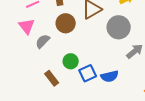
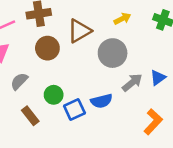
gray semicircle: (43, 41) -> (19, 81), moved
blue semicircle: (110, 76) -> (101, 101), moved

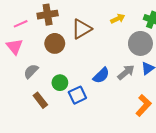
gray circle: (113, 53) -> (140, 43), moved
blue semicircle: (101, 101) -> (101, 75), moved, turned -30

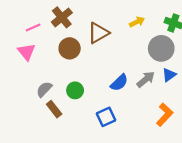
brown cross: (48, 15) -> (62, 17), turned -30
gray semicircle: (31, 71) -> (44, 89), moved
blue square: (77, 95) -> (106, 117), moved

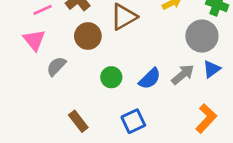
gray semicircle: (44, 89) -> (56, 66), moved
green circle: (75, 90) -> (111, 77), moved
brown rectangle: (54, 109) -> (78, 121), moved

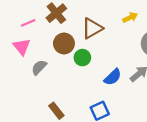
green circle: (111, 77) -> (82, 58), moved

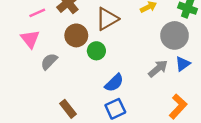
blue semicircle: (113, 77) -> (114, 83), moved

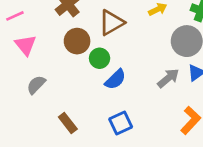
pink line: (37, 13) -> (15, 16), moved
gray semicircle: (49, 61) -> (36, 85), moved
blue semicircle: (114, 83) -> (115, 79), moved

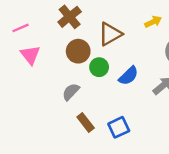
blue semicircle: (115, 79) -> (129, 76), moved
gray semicircle: (36, 85) -> (71, 92), moved
brown rectangle: (68, 123) -> (86, 122), moved

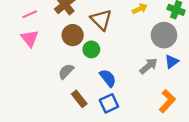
pink line: (20, 28) -> (30, 14), moved
brown triangle: (110, 34) -> (101, 20), turned -45
blue semicircle: (129, 76) -> (108, 78), moved, turned -84

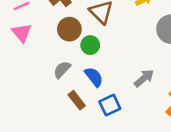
gray arrow: (149, 66) -> (144, 78), moved
blue semicircle: (108, 78) -> (94, 77), moved

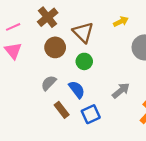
green circle: (90, 45) -> (84, 61), moved

